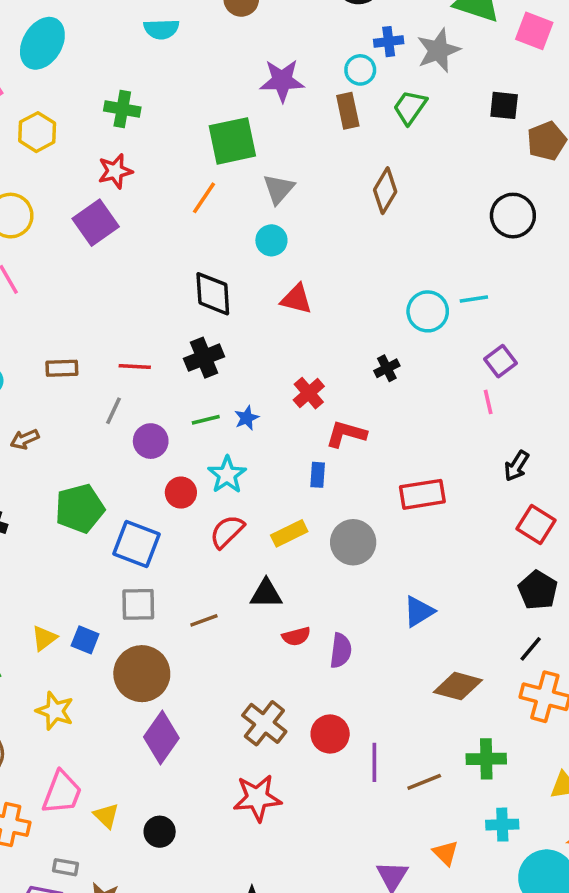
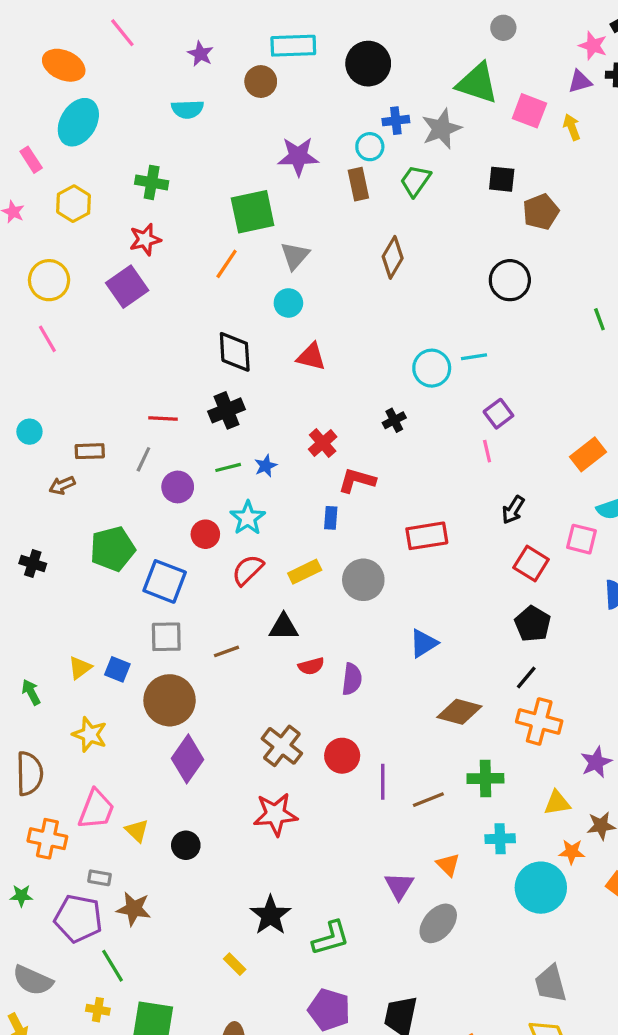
brown rectangle: (62, 368) -> (90, 451), moved

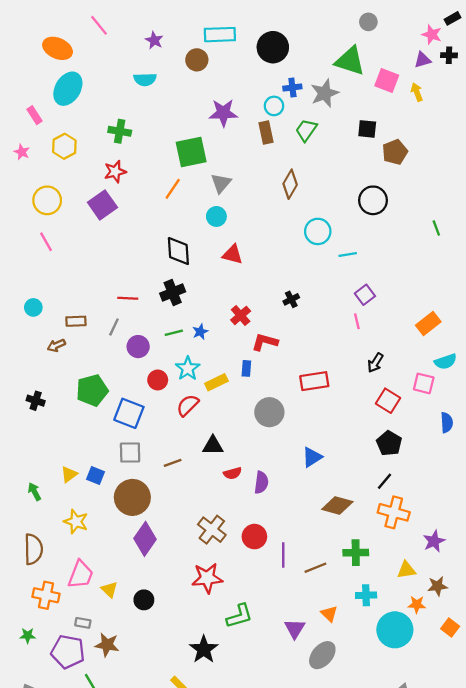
cyan circle: (432, 368) -> (318, 231), moved
yellow rectangle: (305, 572) -> (216, 382), moved
green L-shape: (331, 938) -> (239, 616), moved

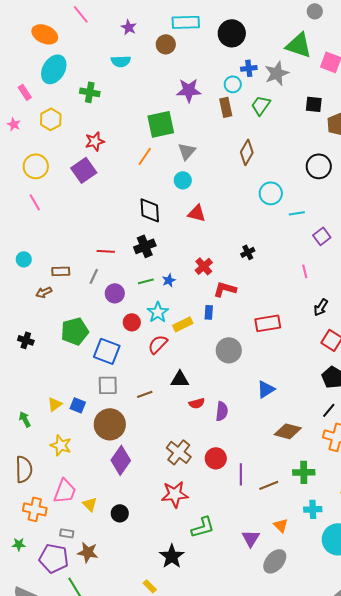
green cross: (120, 131) -> (90, 92), moved
purple square: (365, 295) -> (322, 236), moved

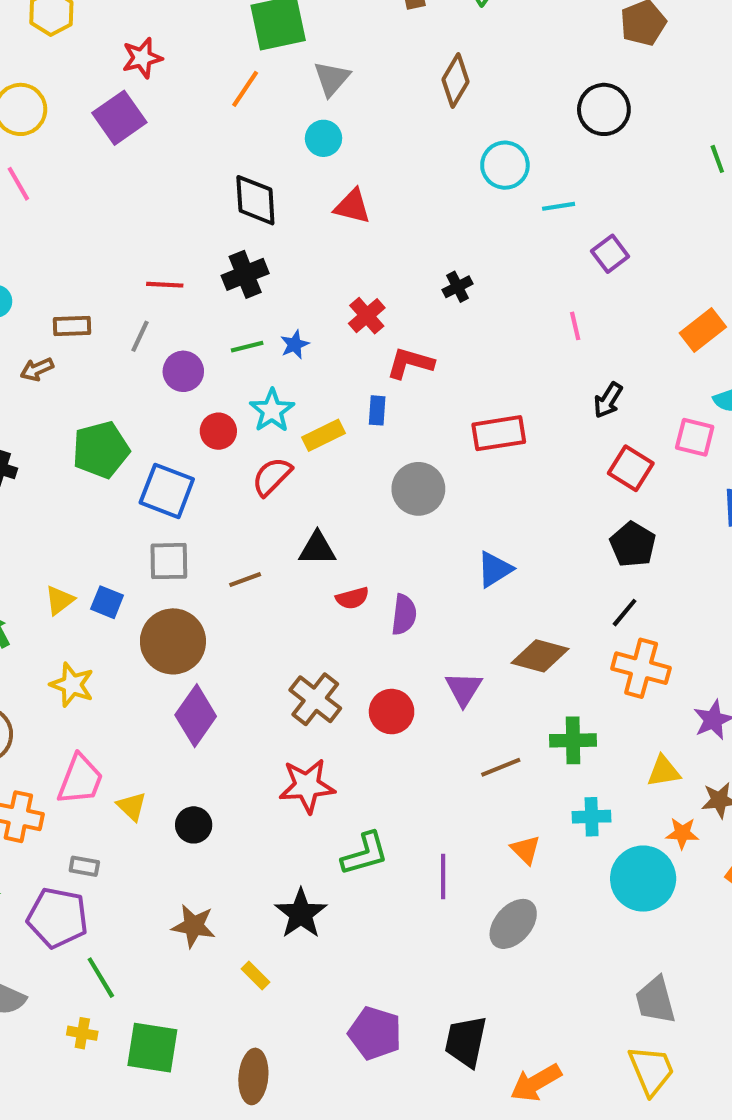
purple line: (241, 474) -> (443, 876), moved
purple triangle: (251, 538) -> (464, 689), moved
brown star: (88, 552) -> (194, 926), moved

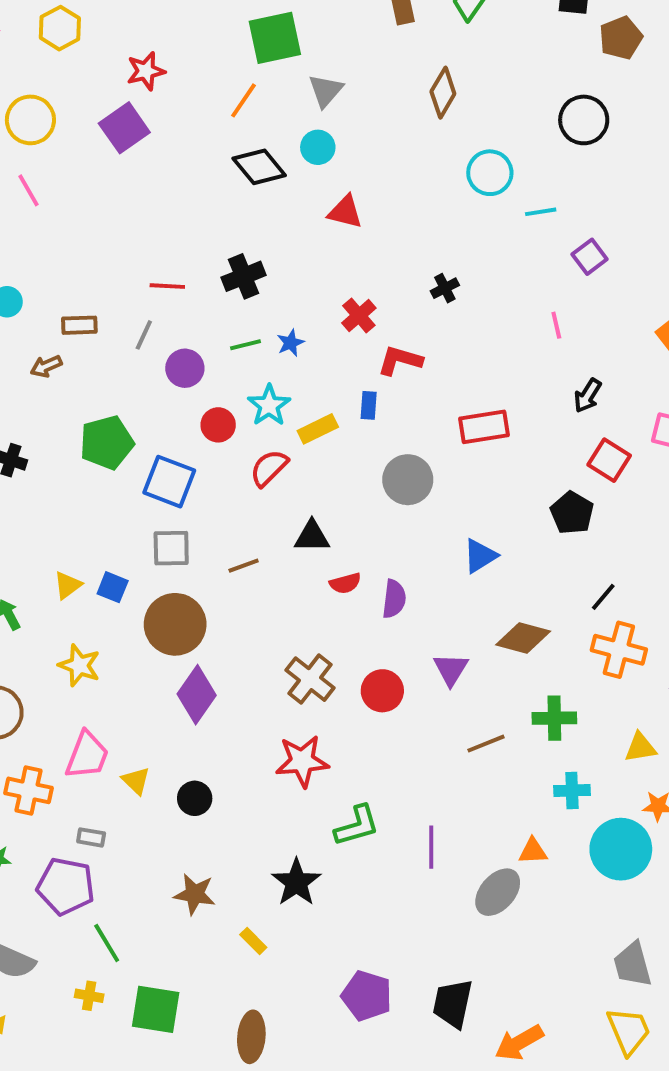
black diamond: (255, 200) -> (259, 167), moved, turned -36
black pentagon: (633, 545) -> (572, 513), moved
orange triangle: (526, 850) -> (533, 851), moved, turned -48

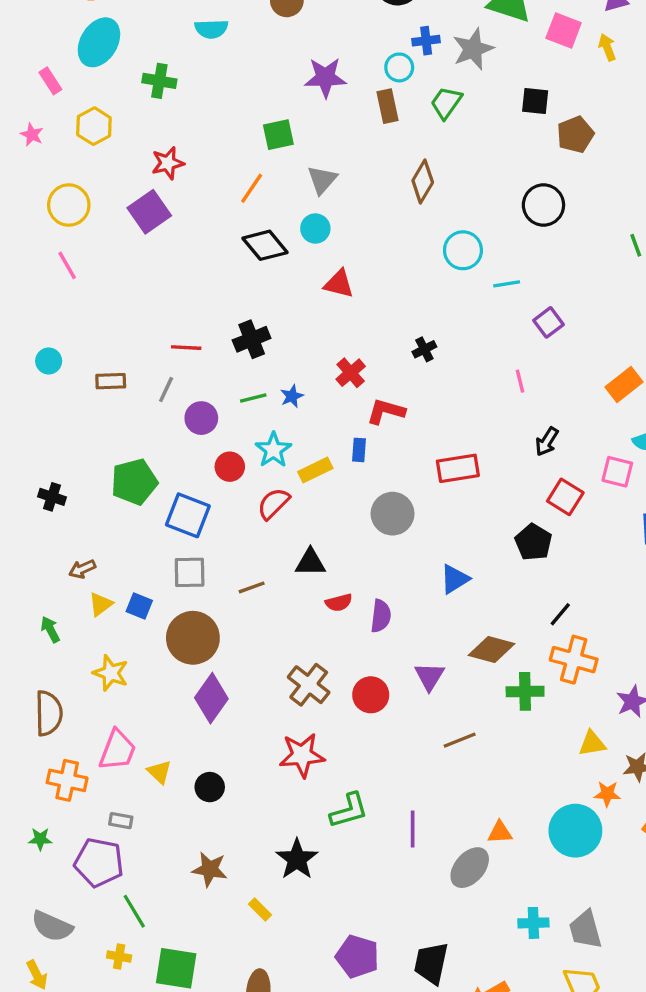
green square: (275, 38) -> (278, 135), size x0.7
brown arrow: (46, 366) -> (82, 569), moved
green cross: (554, 718) -> (525, 691), moved
cyan cross: (572, 790) -> (533, 923), moved

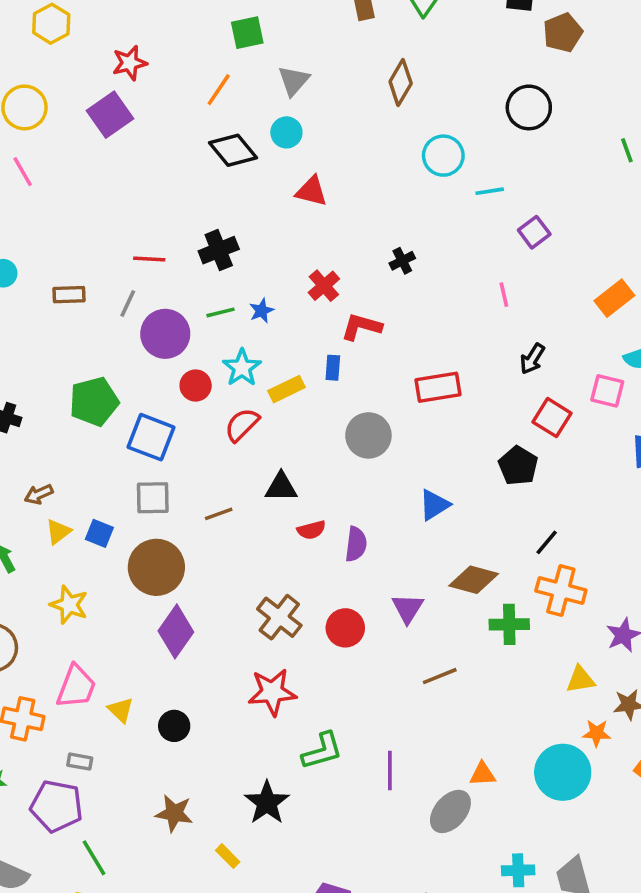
purple circle: (201, 418) -> (165, 334), size x1.4

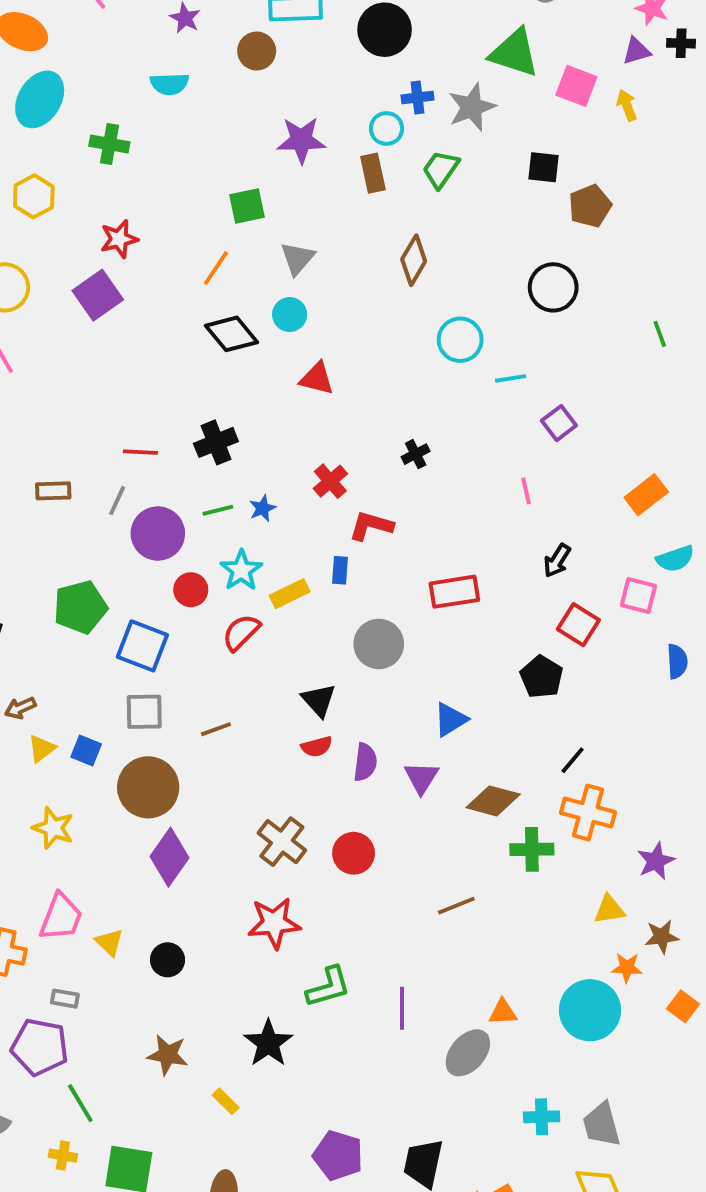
black triangle: (281, 487) -> (319, 700), moved, turned 48
purple triangle: (408, 608) -> (421, 778), moved

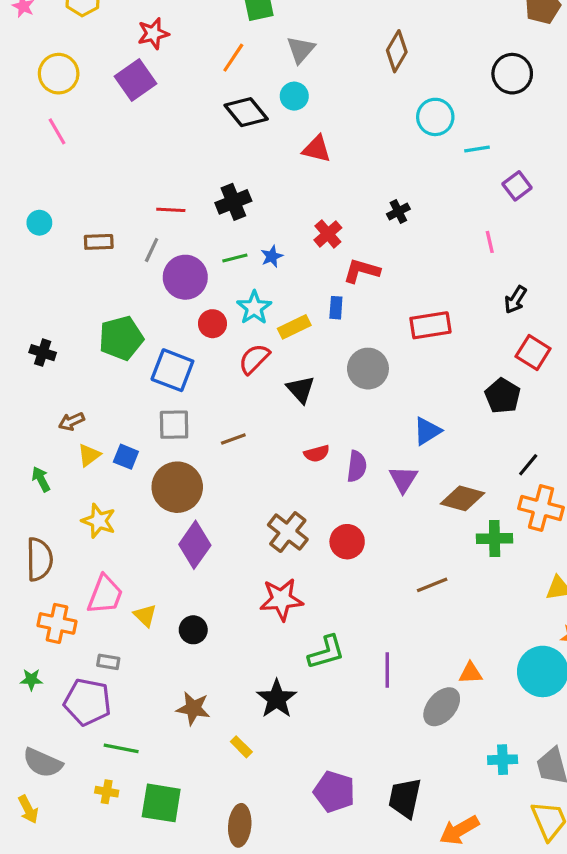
black triangle: (319, 700) -> (301, 389), moved
green line: (80, 1103) -> (121, 748), turned -48

